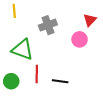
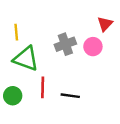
yellow line: (14, 11) -> (16, 32), moved
gray cross: (48, 25) -> (65, 44), moved

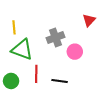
pink circle: (93, 47) -> (75, 52), moved

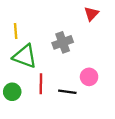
red triangle: (89, 20) -> (91, 14), moved
pink circle: (75, 52) -> (89, 77), moved

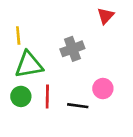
green triangle: (25, 56) -> (29, 65), turned -30
green circle: (12, 92) -> (21, 96), moved

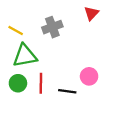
yellow line: (18, 36) -> (16, 30), turned -56
gray cross: (72, 49) -> (52, 27), moved

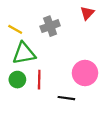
pink circle: (89, 76) -> (85, 73), size x1.5
black line: (67, 91) -> (66, 98), moved

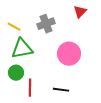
pink circle: (85, 73) -> (69, 54), moved
red line: (39, 80) -> (30, 88), moved

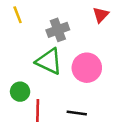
yellow line: (14, 27) -> (18, 15), moved, turned 40
green triangle: (22, 49) -> (49, 61), moved, turned 35

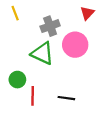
pink circle: (87, 68) -> (75, 45), moved

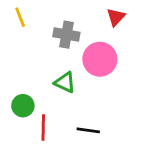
gray cross: (50, 26) -> (66, 35), turned 30
green triangle: (42, 53) -> (65, 82), moved, size x0.7

